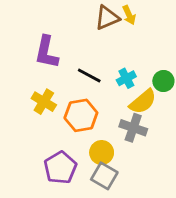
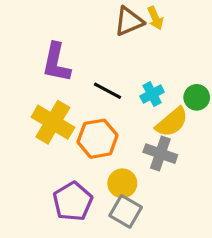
yellow cross: (44, 102) -> (53, 122), size x1.4

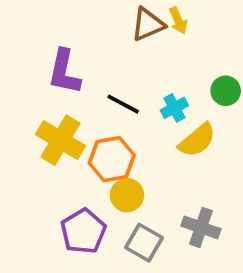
green circle: (197, 97) -> (226, 91), moved
gray cross: (160, 154) -> (201, 227), moved
yellow circle: (122, 183) -> (127, 195), moved

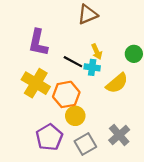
yellow arrow: (178, 21) -> (97, 52), moved
cyan cross: (174, 108) -> (92, 67), moved, turned 35
gray cross: (201, 227) -> (119, 135), turned 30
gray square: (144, 243) -> (85, 144), turned 30

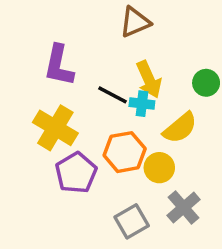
yellow arrow: (97, 52) -> (149, 79), size x1.5
orange hexagon: (66, 94) -> (125, 152), moved
yellow circle: (75, 116) -> (159, 168), moved
purple pentagon: (49, 137) -> (76, 173), moved

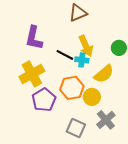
yellow cross: (55, 128) -> (32, 74), turned 30
gray square: (132, 221) -> (76, 128), turned -36

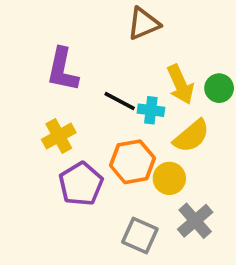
yellow arrow: (86, 46) -> (180, 84), moved
yellow cross: (32, 74) -> (59, 136), size x0.7

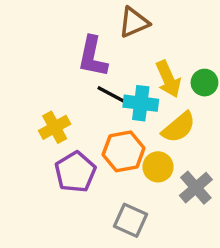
purple L-shape: (62, 70) -> (93, 57), moved
cyan cross: (151, 110) -> (141, 103), size x1.4
gray cross: (195, 221) -> (196, 188), moved

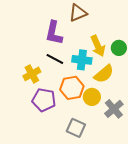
black line: (111, 95) -> (55, 59), moved
purple pentagon: (75, 172) -> (44, 100), turned -30

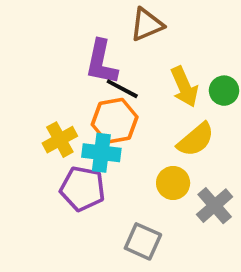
black line: (55, 59) -> (122, 89), moved
cyan cross: (82, 60) -> (101, 153), moved
orange hexagon: (72, 88) -> (115, 121), moved

